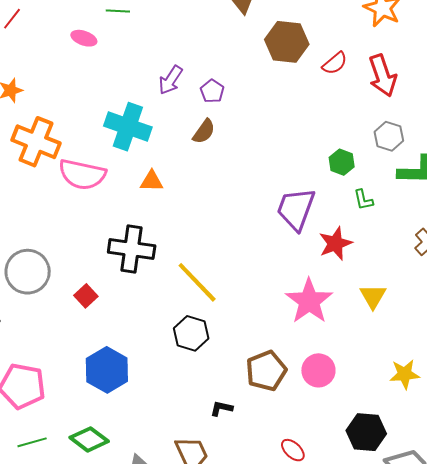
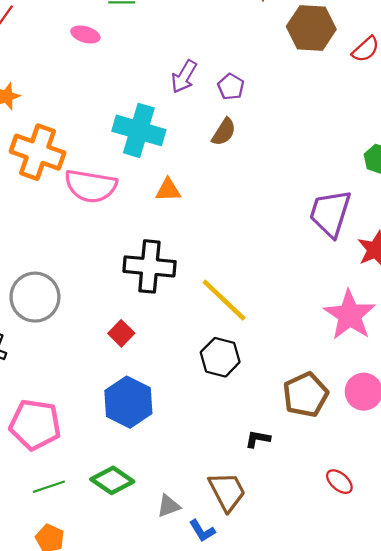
red square: (86, 296) -> (121, 333), moved

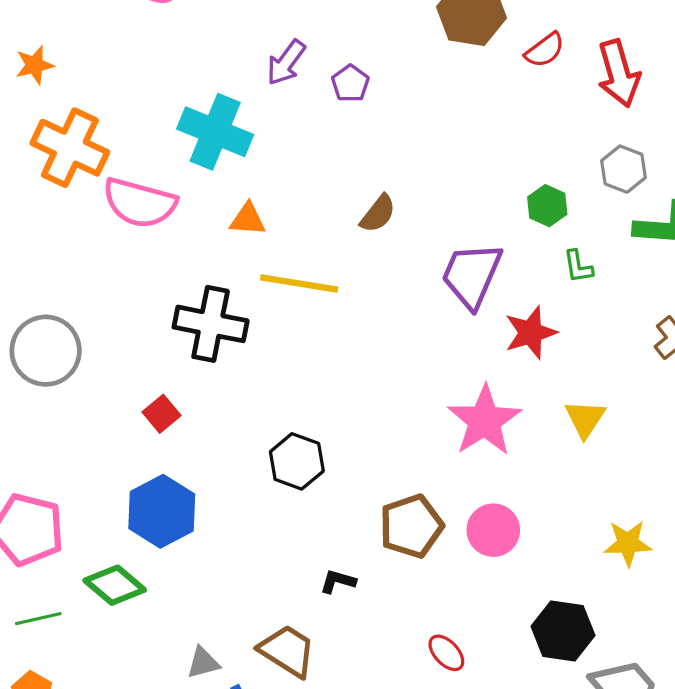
brown semicircle: (224, 132) -> (378, 214), moved
yellow line: (224, 300) -> (299, 283), moved, turned -40
green diamond: (112, 480) -> (115, 585), moved
brown trapezoid: (227, 492) -> (287, 651), turned -36

